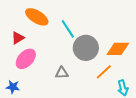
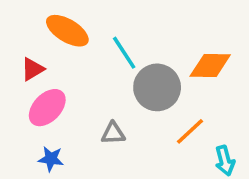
orange diamond: (118, 49) -> (210, 65), moved
blue star: (13, 87) -> (51, 159), moved

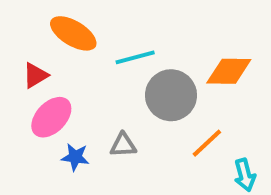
cyan line: (124, 53) -> (135, 57), turned -72
blue star: (51, 159) -> (75, 157), moved

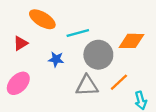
pink ellipse: (51, 117) -> (18, 83), moved
gray triangle: (123, 145) -> (87, 86), moved, size x1.5
blue star: (75, 157) -> (56, 59), moved

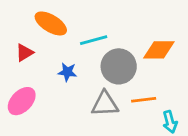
orange line: (119, 82) -> (144, 100), turned 36

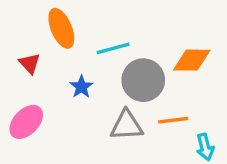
orange ellipse: (51, 23) -> (61, 28), turned 36
red triangle: (24, 53) -> (30, 63), turned -42
blue star: (67, 72) -> (81, 87), turned 30

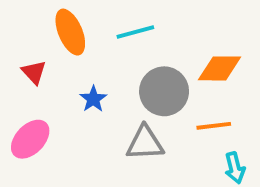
cyan line: (113, 48) -> (135, 32), moved
orange line: (173, 120) -> (214, 126), moved

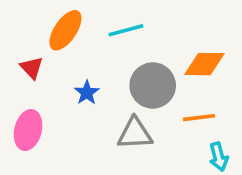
orange ellipse: (70, 32) -> (65, 30), turned 57
pink ellipse: (30, 139) -> (28, 130), turned -30

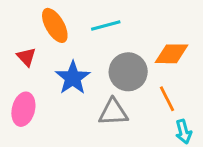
orange ellipse: (65, 30) -> (55, 25), turned -64
blue star: (87, 93) -> (73, 78), size x1.6
orange line: (199, 118) -> (167, 99), turned 70

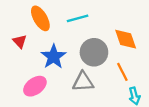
orange diamond: (172, 54) -> (126, 39), turned 70
pink ellipse: (23, 109) -> (35, 86), moved, turned 40

